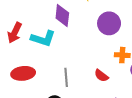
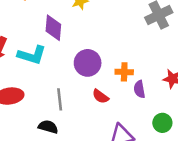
purple circle: (109, 23) -> (88, 63), moved

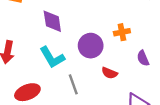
cyan L-shape: (32, 55) -> (52, 57), moved, turned 56
orange cross: (124, 72) -> (122, 32), moved

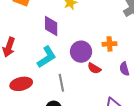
cyan L-shape: (52, 57) -> (47, 57), turned -100
red semicircle: (109, 73) -> (94, 68), moved

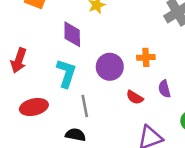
cyan L-shape: (47, 57) -> (66, 73), turned -40
red semicircle: (94, 68) -> (135, 97), moved

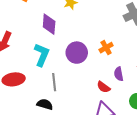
orange cross: (146, 57) -> (106, 48), turned -32
red semicircle: (135, 97) -> (103, 87), moved

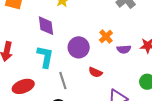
purple semicircle: (119, 74) -> (124, 49), moved, turned -72
red semicircle: (103, 87) -> (95, 72), moved

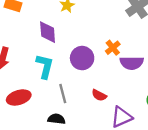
purple semicircle: (124, 49) -> (132, 63), size x1.5
red semicircle: (95, 72) -> (99, 95), moved

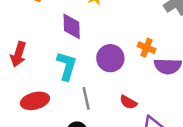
orange cross: (113, 48) -> (146, 48), turned -32

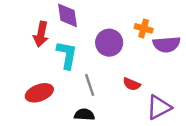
red arrow: (18, 54) -> (41, 34), moved

